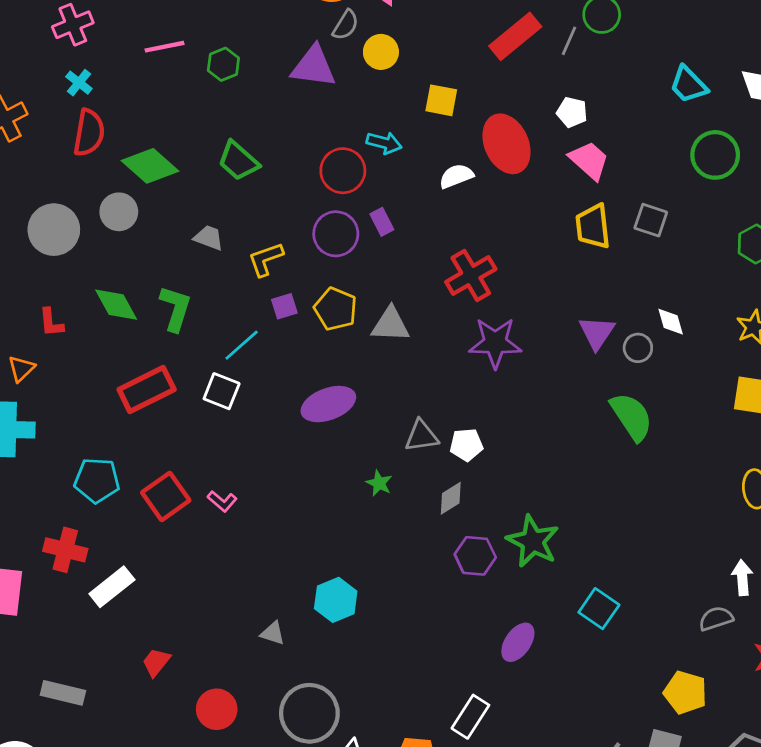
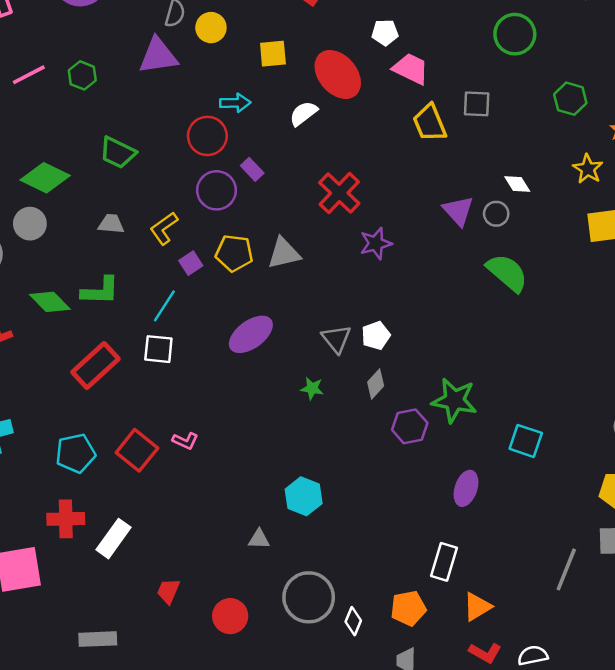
green L-shape: (176, 308) -> (100, 291), turned 90
purple star: (495, 343) -> (376, 243), size x0.7
gray triangle: (422, 436) -> (336, 339), turned -44

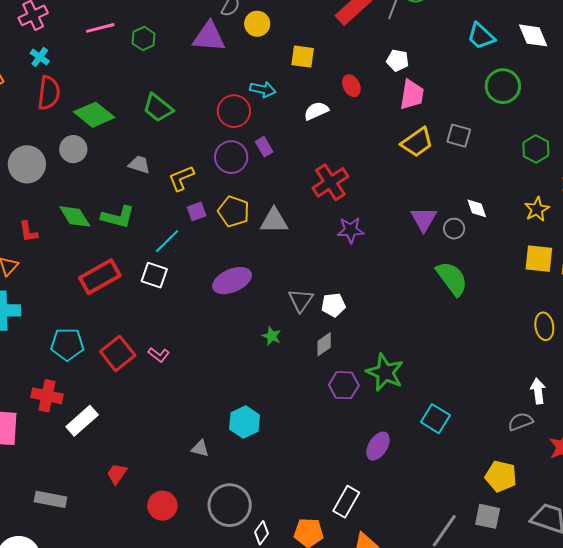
pink trapezoid: (411, 69) -> (412, 95), turned 60
red ellipse: (338, 74) -> (351, 86), size x0.5
yellow trapezoid: (430, 123) -> (417, 142), turned -116

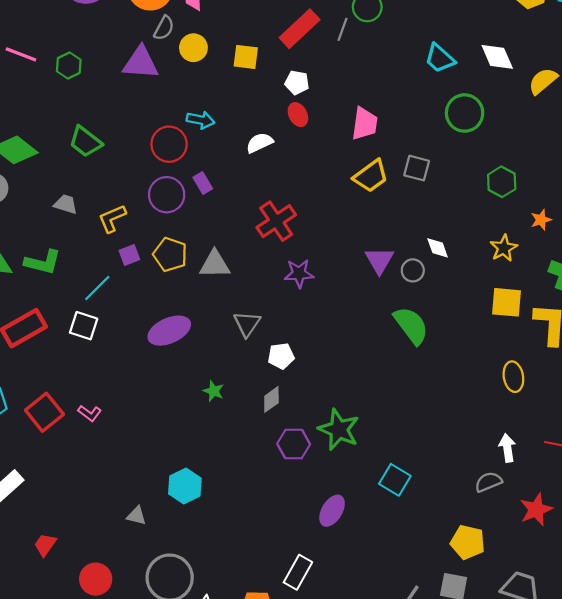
pink line: (100, 28) -> (21, 54), turned 36
yellow square: (303, 57) -> (246, 57), moved
white pentagon: (398, 60) -> (297, 83), moved
gray triangle: (301, 300) -> (247, 324), moved

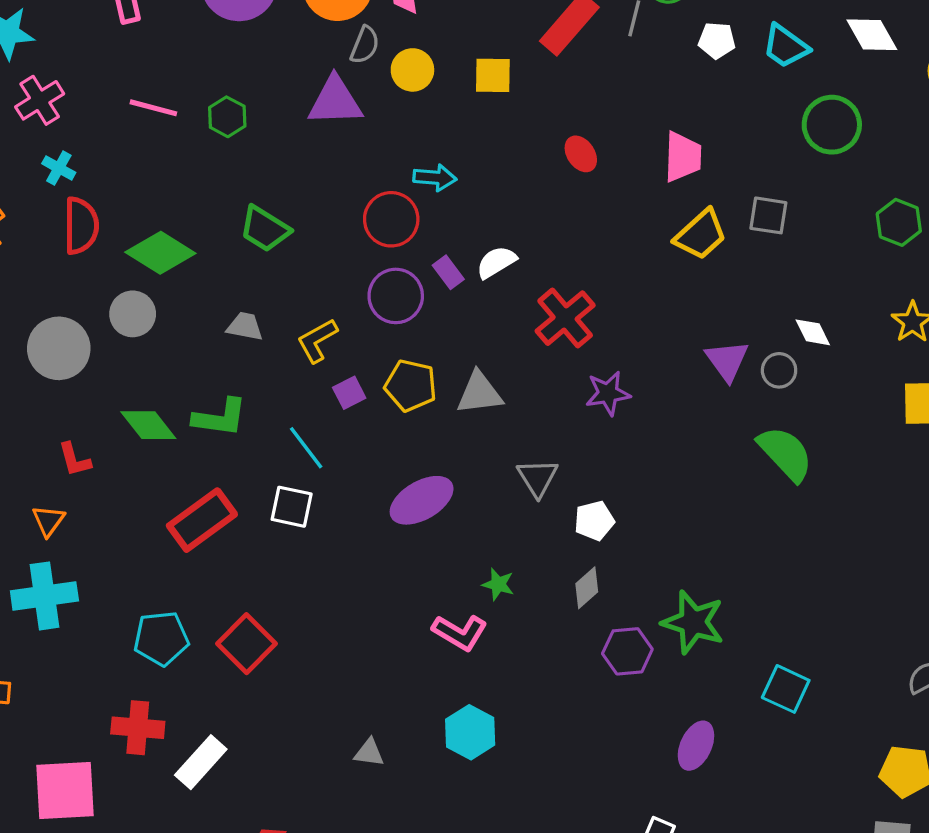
white pentagon: (297, 83) -> (717, 40), moved
white semicircle: (260, 143) -> (496, 262), moved
cyan line: (97, 288) -> (306, 448), turned -76
pink L-shape: (90, 413) -> (460, 632), moved, size x1.5
gray triangle: (136, 516) -> (369, 753), moved

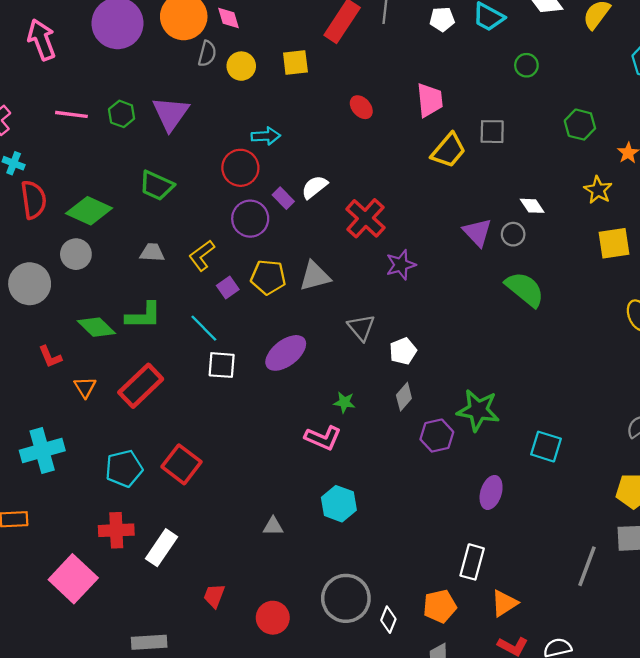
purple triangle: (335, 101) -> (171, 114), moved, turned -45
green circle: (832, 125) -> (526, 65), size x0.6
white square: (292, 507) -> (222, 365), moved
orange triangle: (48, 521) -> (85, 387), moved
pink square: (65, 790) -> (73, 579), turned -36

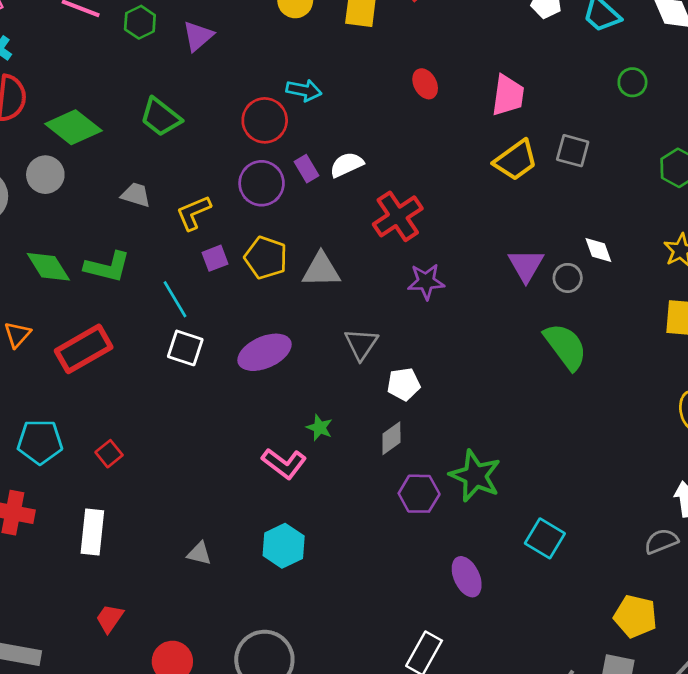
purple triangle: (171, 114) -> (198, 36), size x0.7
red square: (181, 464) -> (109, 454), size x0.6
purple ellipse: (491, 492) -> (467, 577), turned -56
white rectangle: (161, 548) -> (92, 532), moved, turned -42

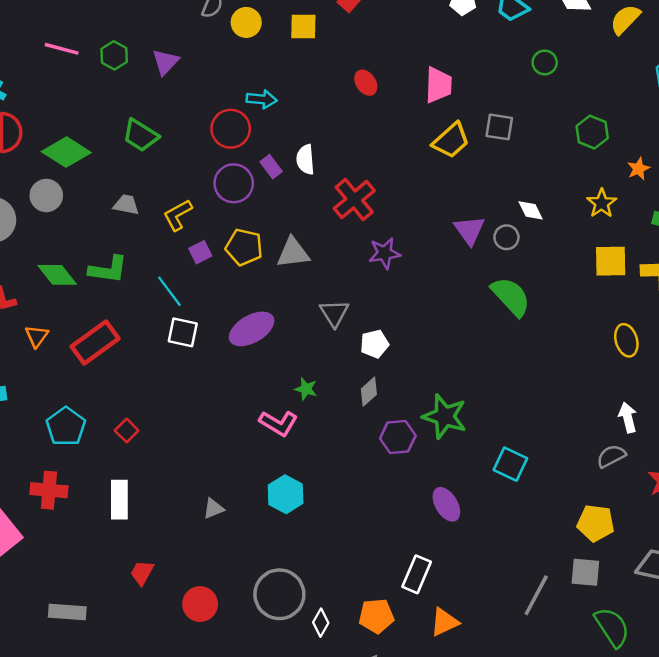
white semicircle: (347, 165) -> (305, 160), turned -64
cyan pentagon: (40, 442) -> (66, 427), turned -30
gray triangle: (199, 553) -> (214, 508), turned -30

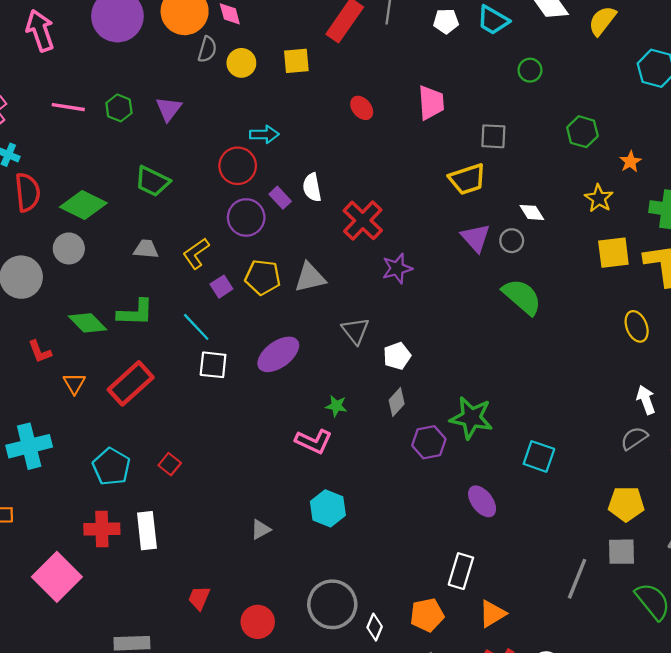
yellow trapezoid: (451, 140) -> (467, 179), moved, turned 30
white rectangle: (119, 500) -> (147, 531), moved

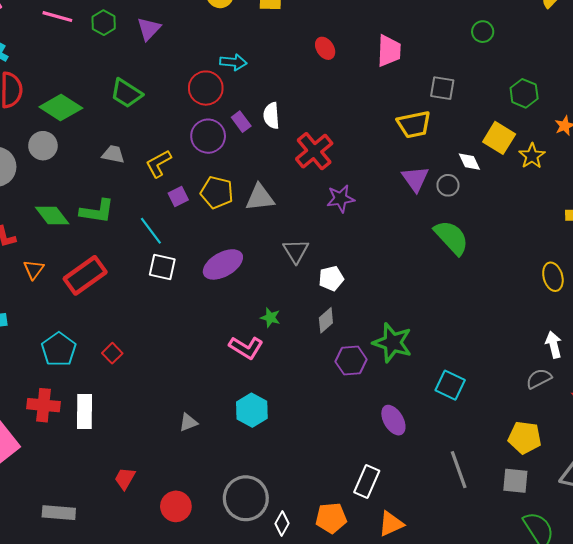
yellow square: (613, 253) -> (499, 138), moved, turned 32
gray line: (577, 579) -> (459, 470), moved, turned -48

